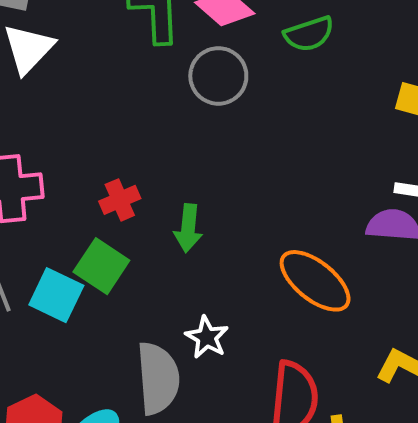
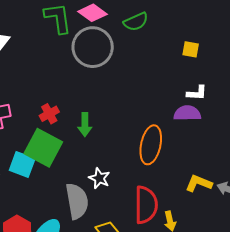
gray circle: (218, 76) -> (93, 47), size x1.4
green square: (101, 266) -> (43, 148), size x1.4
orange ellipse: (315, 281) -> (151, 145), turned 69

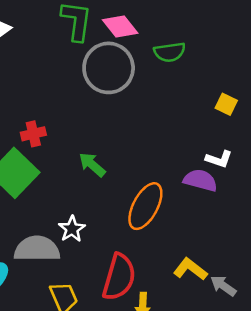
green arrow: (85, 125) -> (92, 165), moved, turned 115
gray semicircle: (77, 201) -> (37, 249), turned -96

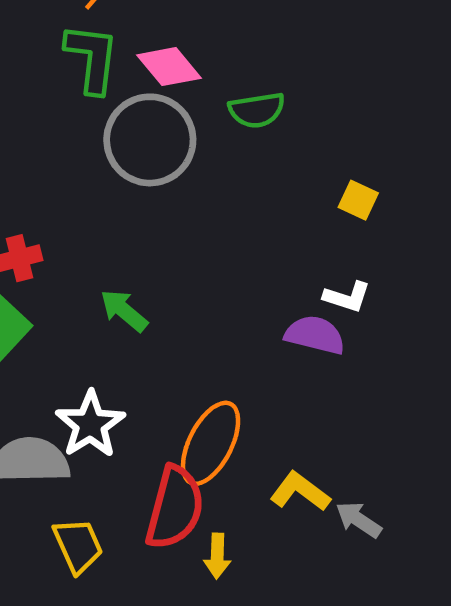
orange ellipse: (145, 206) -> (211, 443), moved
white star: (72, 229) -> (90, 424), size x1.4

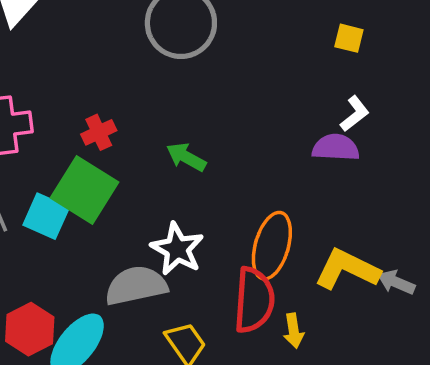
white L-shape: (347, 297) -> (355, 114), turned -45
yellow L-shape: (300, 491) -> (347, 269), size x1.4

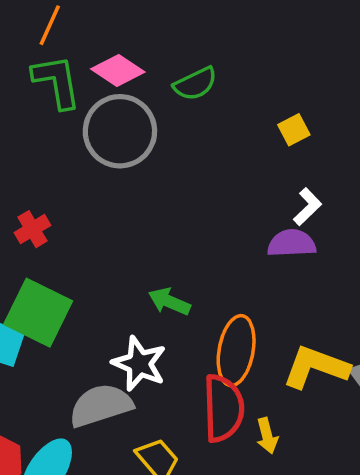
yellow square: (349, 38) -> (294, 130), turned -36
red cross: (99, 132) -> (32, 229), moved
green arrow: (186, 157) -> (169, 302), moved

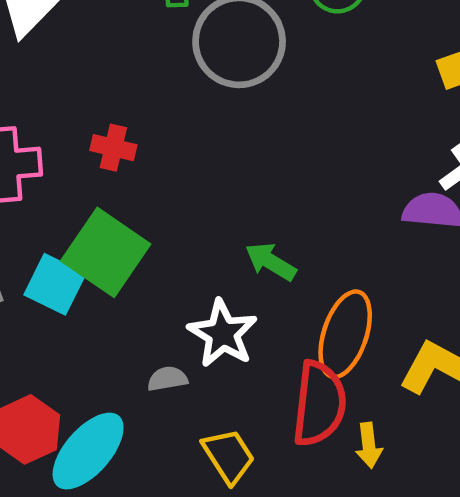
red cross: (32, 229) -> (113, 148), turned 36
gray semicircle: (101, 405) -> (167, 379), size x0.5

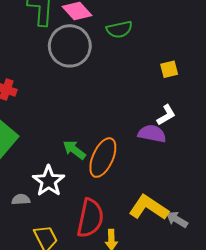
orange ellipse: (345, 334) -> (103, 158), moved

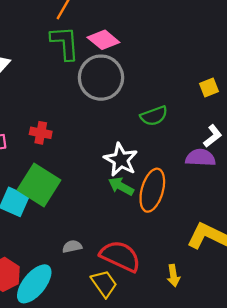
green semicircle: (119, 29) -> (154, 116), moved
white star: (49, 181) -> (121, 160), moved
red semicircle: (90, 218) -> (120, 256), moved, turned -69

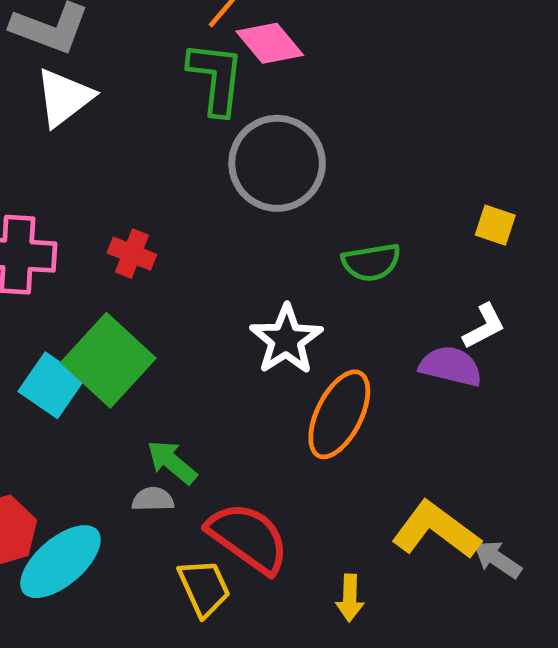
pink diamond: (103, 40) -> (270, 43), moved
yellow square: (209, 87) -> (495, 225), turned 30
green arrow: (121, 186) -> (172, 462), moved

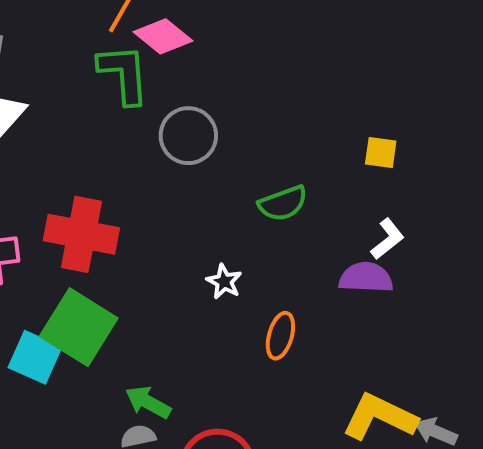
gray circle: (277, 163) -> (188, 136), size x0.7
red cross: (132, 254) -> (81, 234), size x1.8
white star: (286, 340) -> (224, 282), size x0.6
orange ellipse: (339, 414) -> (280, 336), size x0.6

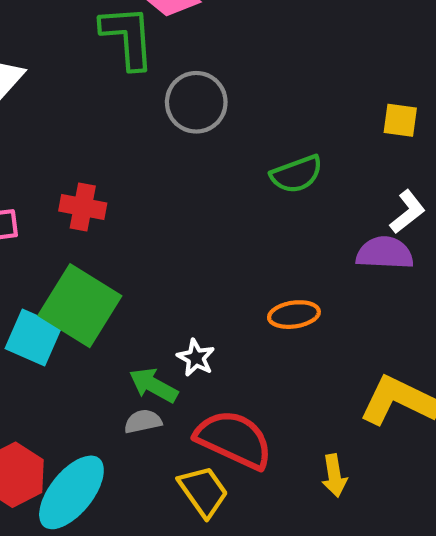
red cross: (81, 234) -> (83, 207), size x0.6
white star: (224, 282) -> (196, 358), moved
orange ellipse: (280, 336) -> (294, 315), turned 66

